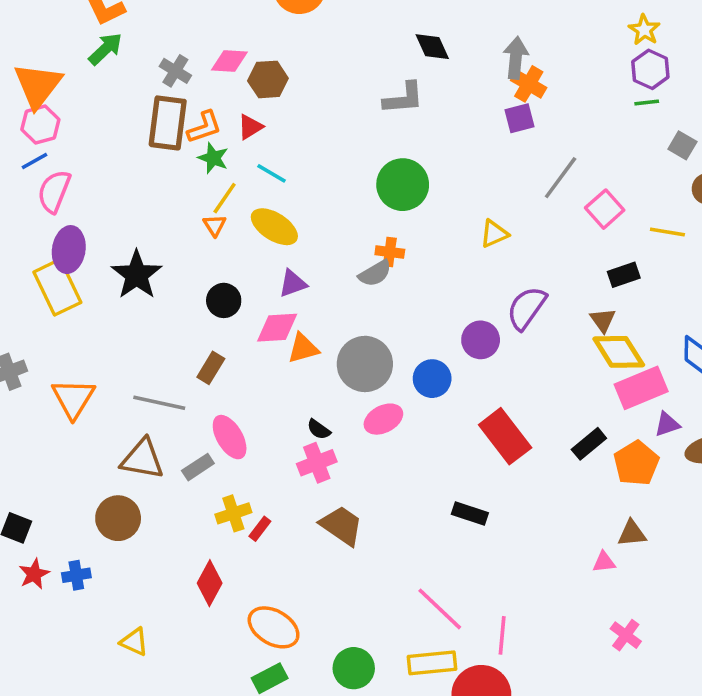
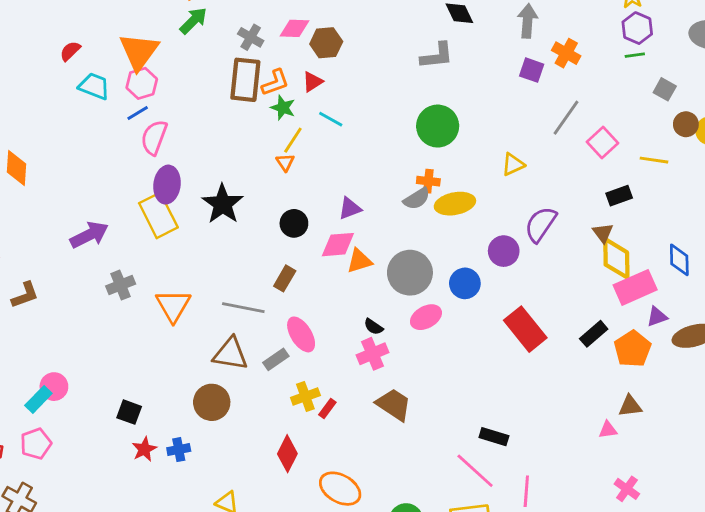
orange cross: (529, 84) -> (566, 53), moved
purple square: (520, 118) -> (532, 70), turned 35
yellow ellipse: (274, 227) -> (455, 204), moved, turned -42
yellow diamond: (619, 352) -> (616, 258), turned 33
black rectangle: (470, 513) -> (494, 437), moved

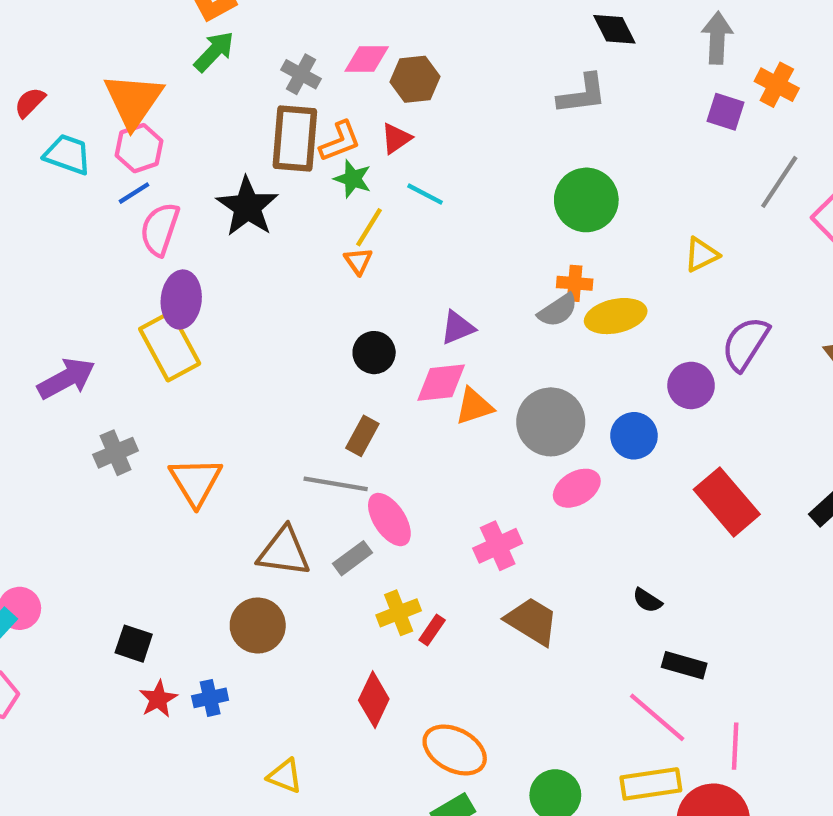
black star: (223, 204) -> (247, 207), moved
gray line: (243, 308) -> (336, 484), moved
black semicircle: (373, 327) -> (647, 600), moved

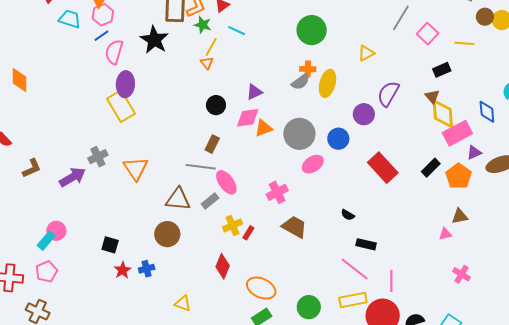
yellow ellipse: (616, 316) -> (327, 83), turned -60
purple arrow: (66, 378) -> (72, 177), moved

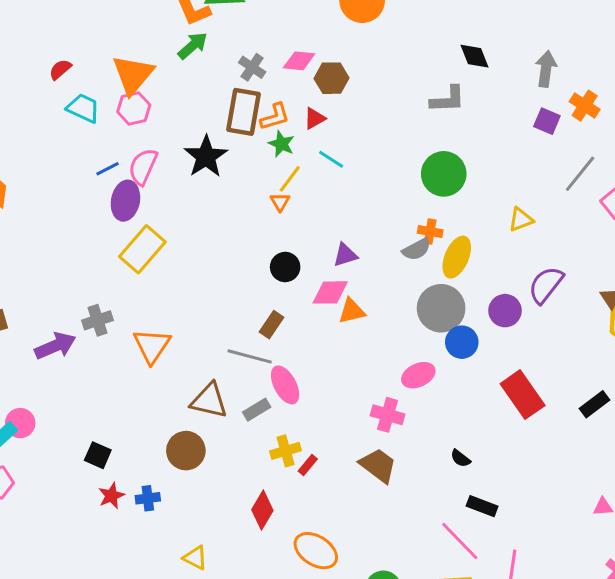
blue line: (101, 36) -> (107, 169), moved
purple ellipse: (125, 84) -> (125, 201), moved
yellow rectangle: (121, 106) -> (142, 249), turned 64
gray circle: (299, 134) -> (441, 308), moved
pink cross: (277, 192) -> (388, 415), moved, turned 35

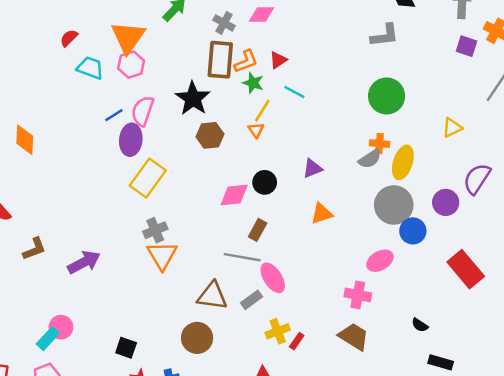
brown hexagon: (332, 78) -> (210, 135), moved
pink diamond: (330, 292) -> (234, 195), moved
gray cross: (98, 320) -> (155, 230), moved

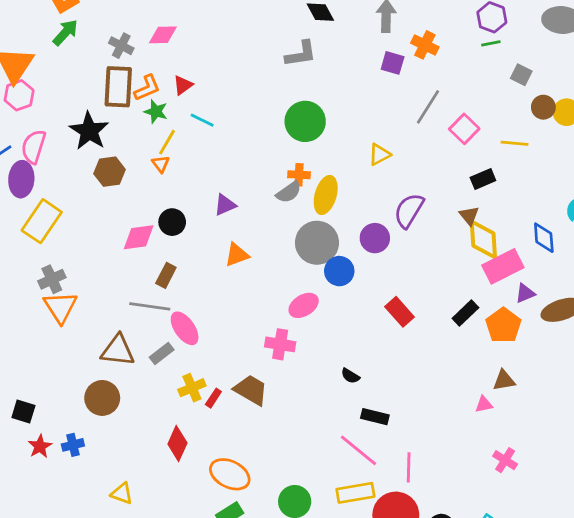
red rectangle: (466, 269) -> (399, 312), size x0.7
brown trapezoid: (354, 337) -> (251, 390), moved

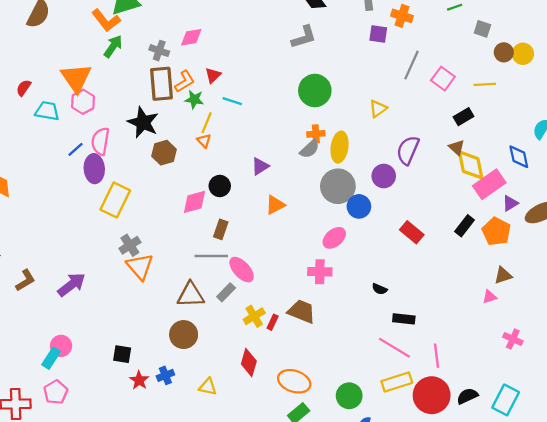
yellow triangle: (122, 493) -> (208, 387), moved

